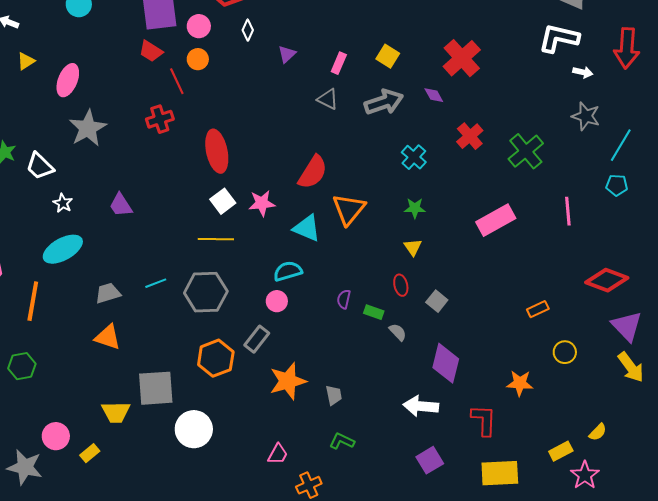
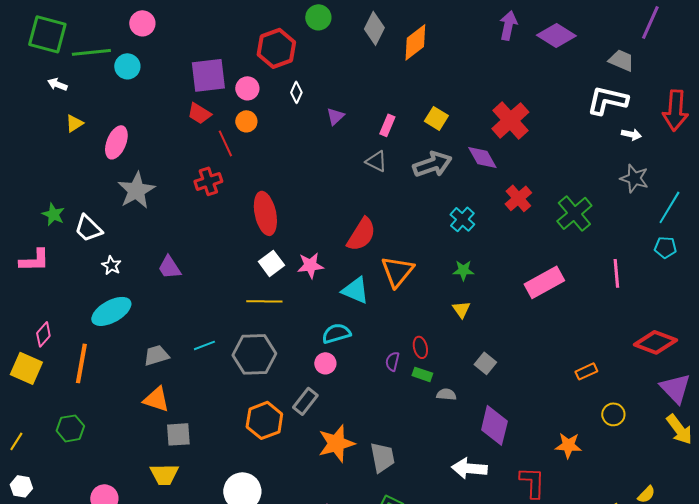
purple diamond: (434, 95) -> (482, 157), size x1.5
red ellipse: (401, 285) -> (420, 347), moved
gray semicircle: (398, 332) -> (446, 394), turned -42
gray square: (156, 388) -> (178, 434), moved, size x0.7
gray trapezoid: (334, 395) -> (382, 457), size x1.5

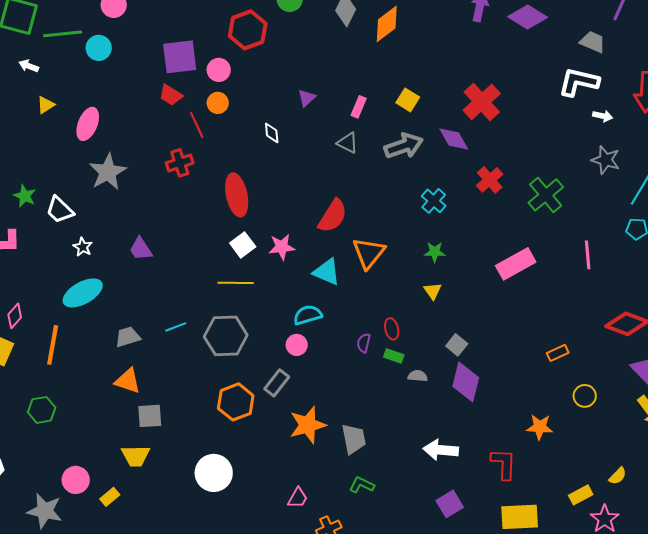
white diamond: (296, 92) -> (272, 133), moved, turned -30
purple diamond: (494, 425) -> (466, 382), moved

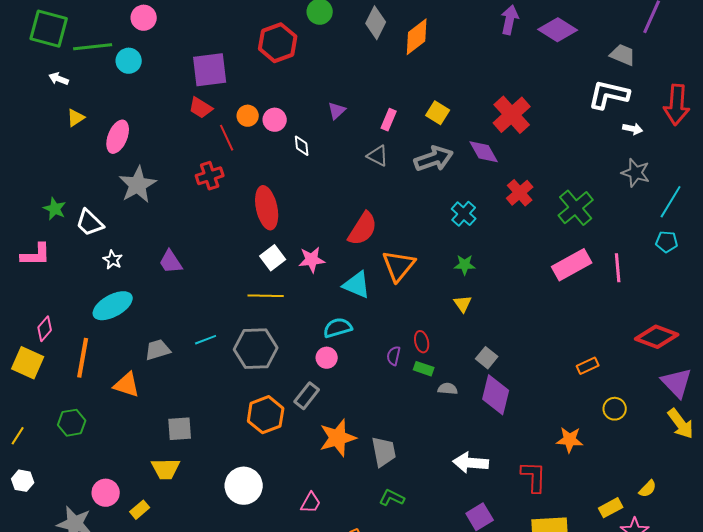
pink circle: (219, 70) -> (275, 120), moved
pink rectangle: (516, 264) -> (572, 265), moved
orange triangle: (128, 381) -> (127, 385), moved
pink trapezoid: (298, 498) -> (311, 503), moved

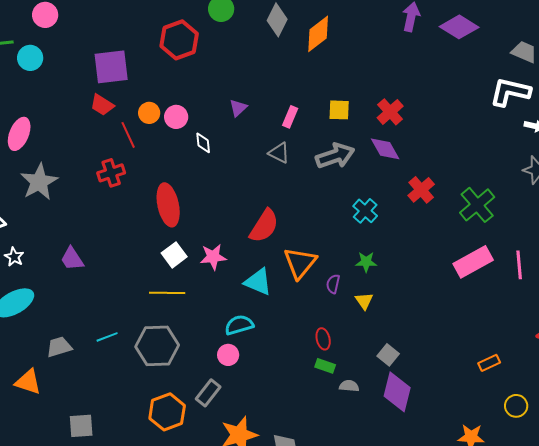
yellow square: (438, 113) -> (339, 110), turned -30
red cross: (512, 115) -> (390, 112), moved, size x0.7
purple semicircle: (394, 356) -> (333, 284), moved

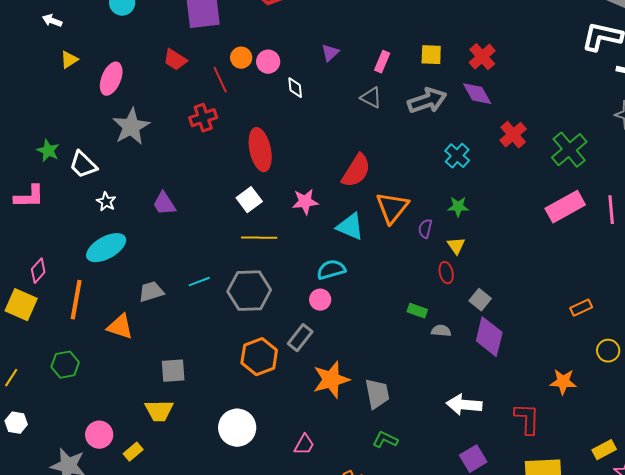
red trapezoid: (102, 105) -> (175, 60), moved
white square: (174, 255) -> (249, 200), moved
red ellipse: (323, 339) -> (446, 273), moved

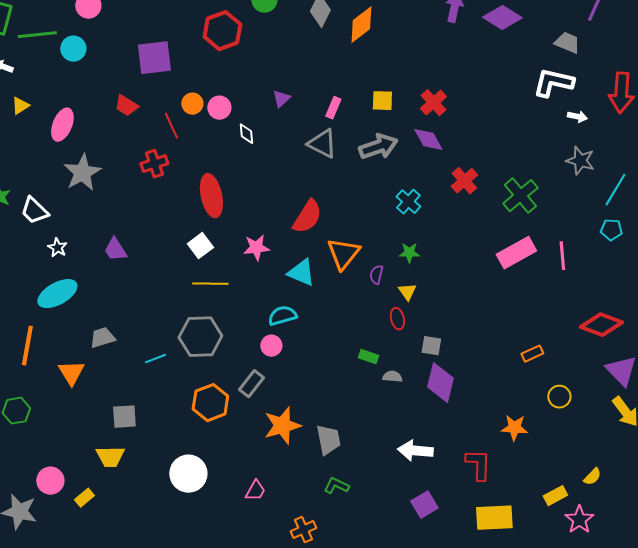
gray triangle: (371, 98) -> (322, 144), size x1.4
cyan line: (199, 282) -> (155, 359), moved
gray square: (480, 300) -> (431, 346), turned -30
orange triangle: (120, 327) -> (71, 373), turned 40

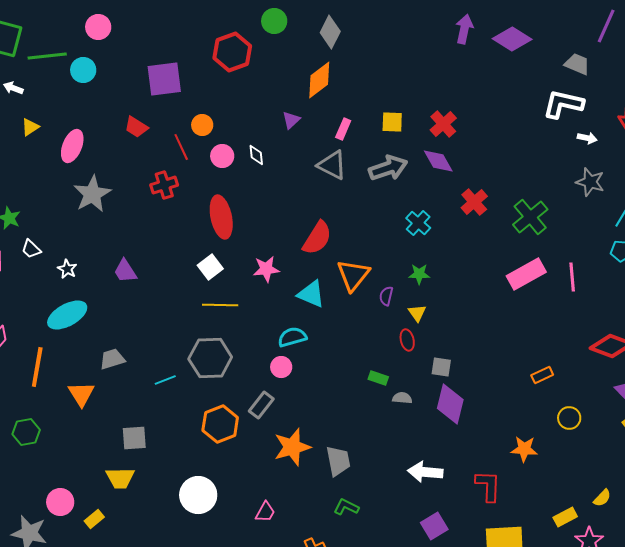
orange diamond: (361, 25) -> (319, 80), moved
pink circle: (219, 108) -> (222, 156), moved
white trapezoid: (34, 211) -> (31, 249), moved, size x0.7

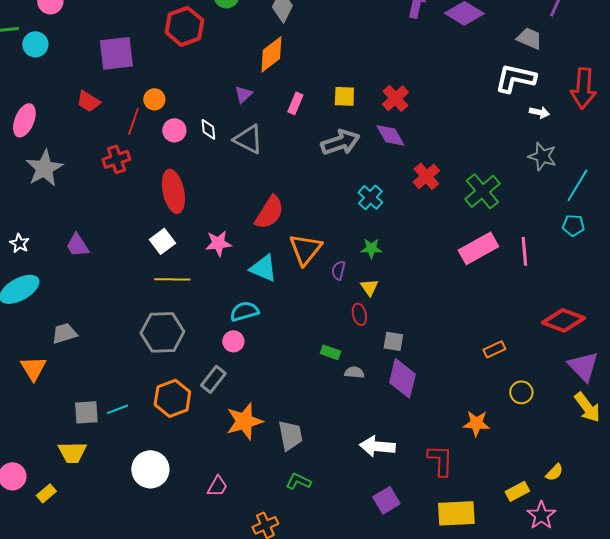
red line: (181, 147) -> (133, 121), turned 44
gray triangle: (332, 165) -> (248, 139), moved
cyan line: (165, 380) -> (117, 409), moved

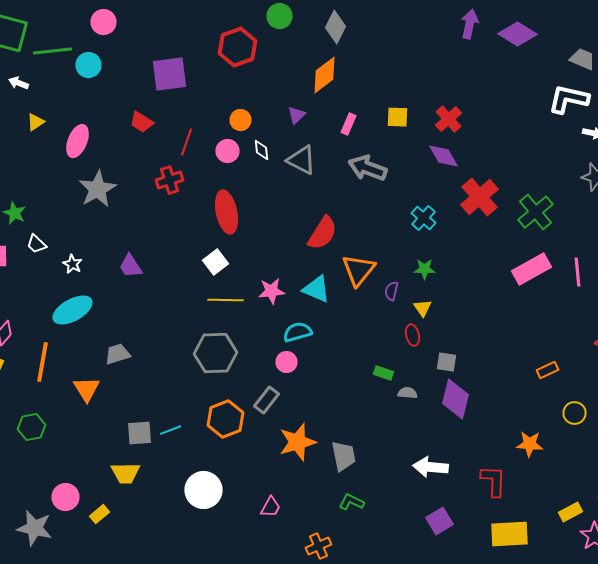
orange circle: (154, 99) -> (240, 120), moved
gray arrow: (340, 142) -> (368, 168), moved, turned -141
red cross: (426, 176) -> (480, 197), size x1.4
pink star: (218, 243) -> (272, 291), moved

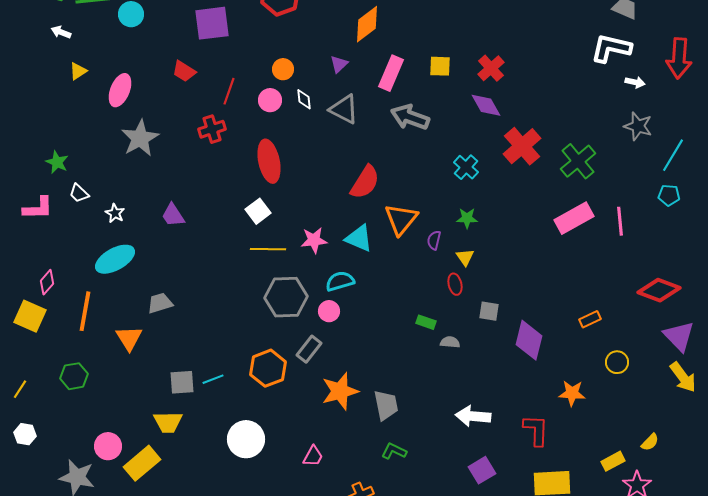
pink rectangle: (348, 124) -> (391, 73), size x1.6
gray hexagon: (216, 353) -> (286, 297), moved
purple diamond: (456, 399) -> (529, 340), moved
yellow rectangle: (100, 514) -> (142, 463), size x1.8

